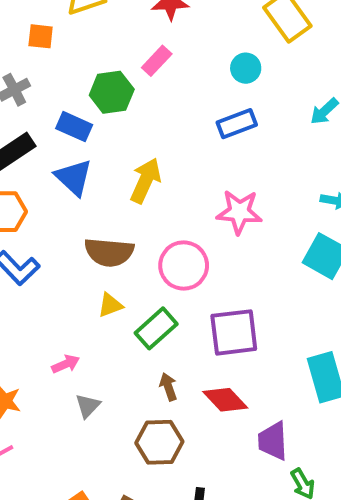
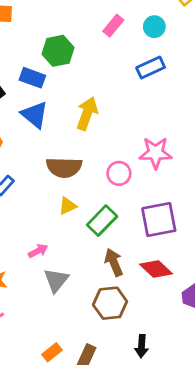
pink rectangle: (157, 61) -> (113, 26), moved
pink star: (239, 212) -> (156, 153), moved
pink circle: (184, 265) -> (119, 173), size x0.7
brown arrow: (168, 387) -> (114, 262), size x1.4
gray triangle: (88, 406) -> (56, 280), size x1.4

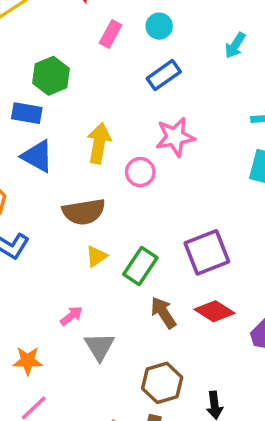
pink star: (156, 153) -> (175, 137), moved
pink circle: (119, 173) -> (140, 172), moved
brown hexagon: (110, 303) -> (162, 383), moved

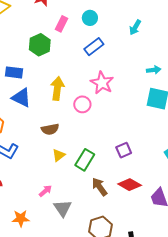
green hexagon: (51, 76) -> (40, 45), moved
pink star: (175, 137) -> (102, 83), turned -30
brown semicircle: (84, 212) -> (50, 129), size x0.7
purple square: (207, 252) -> (124, 150), size x0.6

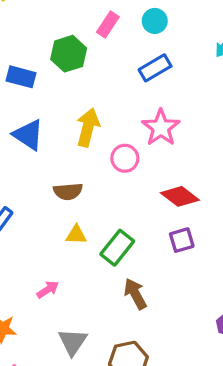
blue rectangle: (14, 72) -> (21, 77), moved
yellow triangle: (59, 155) -> (76, 235), turned 32
red diamond: (130, 185) -> (180, 196), moved
gray triangle: (63, 208) -> (73, 342), moved

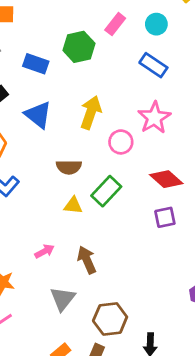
blue rectangle: (155, 68) -> (153, 65), turned 60
green rectangle: (117, 248) -> (106, 191), moved
brown arrow: (135, 294) -> (87, 260), moved

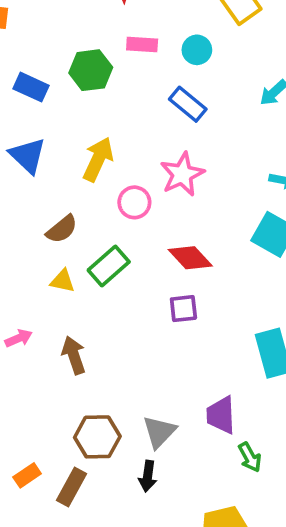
pink rectangle: (115, 24) -> (142, 44), turned 50
brown semicircle: (69, 167) -> (62, 229), turned -45
gray triangle: (63, 299) -> (159, 432), moved

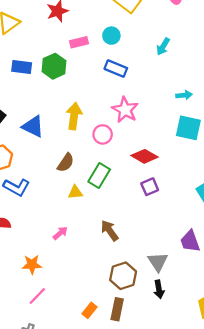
blue rectangle: (31, 87) -> (22, 67), moved
brown arrow: (74, 355) -> (110, 231), moved

